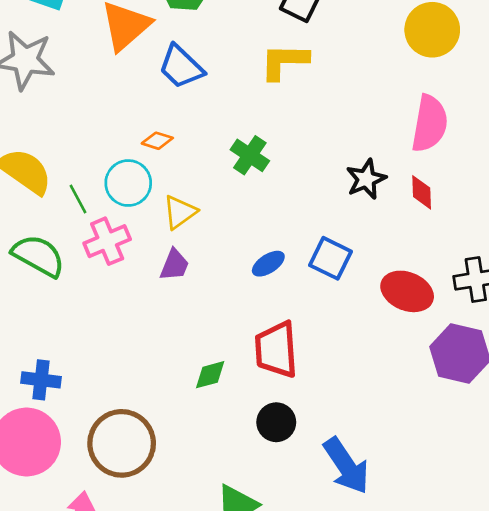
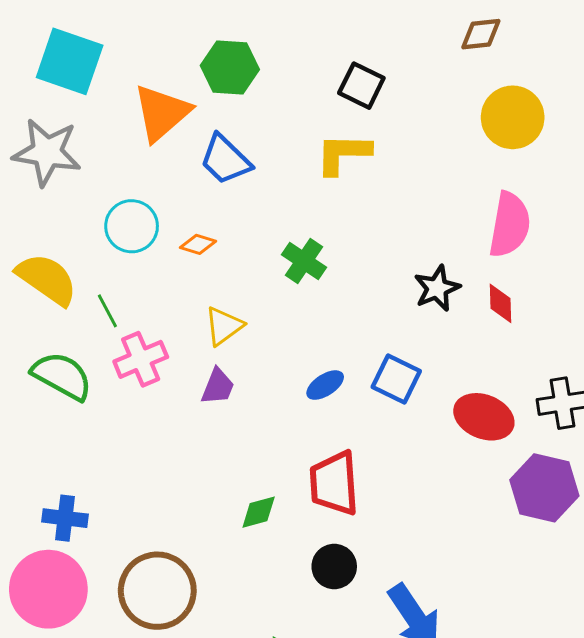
cyan circle: (128, 183) -> (132, 226), moved

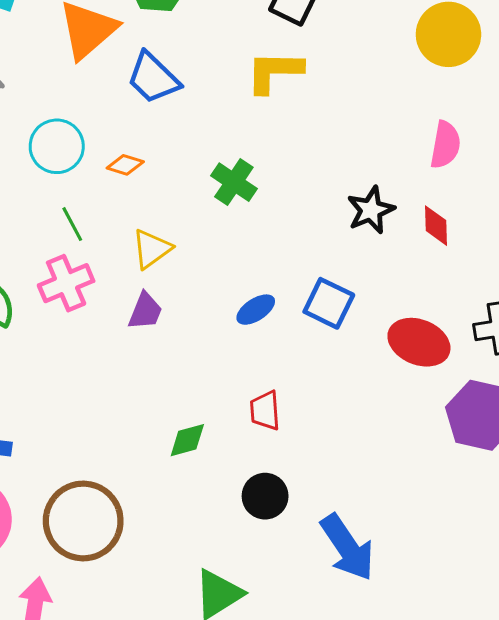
pink semicircle: (510, 225) -> (445, 145), size x0.7
green line: (107, 311) -> (72, 224), moved
red trapezoid: (334, 483) -> (265, 411), size x0.6

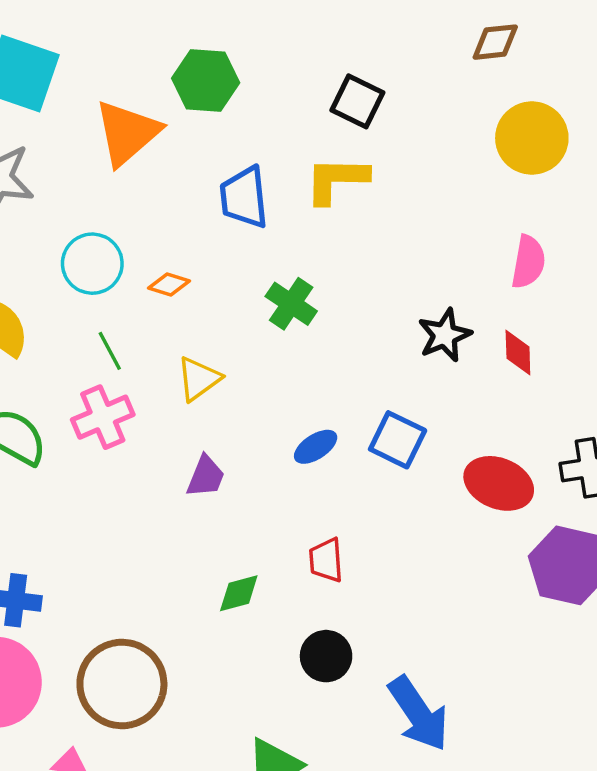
blue trapezoid: (153, 78) -> (244, 197), moved, turned 40
purple trapezoid: (145, 311) -> (206, 476), moved

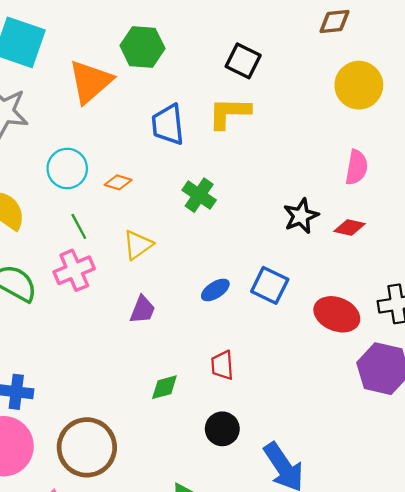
red diamond: (518, 353) -> (350, 227), turned -76

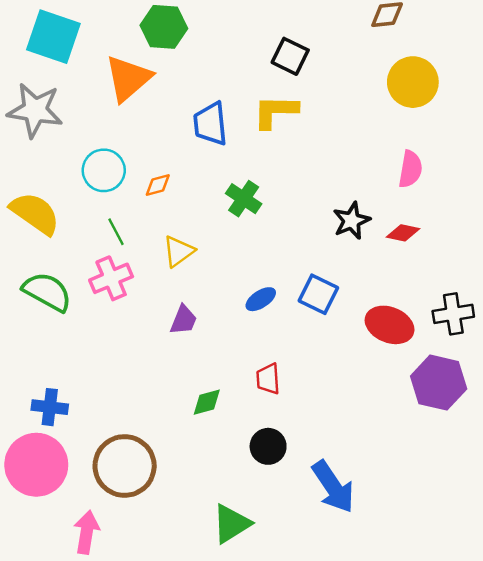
green hexagon: (142, 47) -> (164, 27), moved
orange diamond: (118, 182) -> (158, 185), turned -32

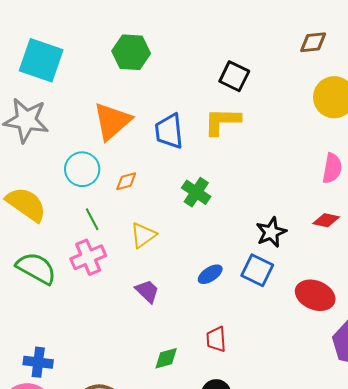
orange triangle: (128, 78) -> (112, 121), moved
black star: (352, 221) -> (271, 232), moved
purple trapezoid: (183, 320) -> (147, 291), turned -68

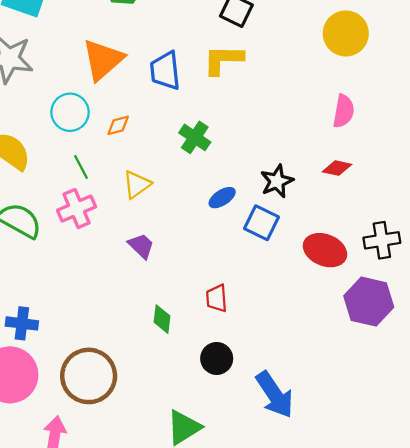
blue ellipse: (210, 274) -> (222, 198), moved
green diamond: (166, 358) -> (162, 319), turned -68

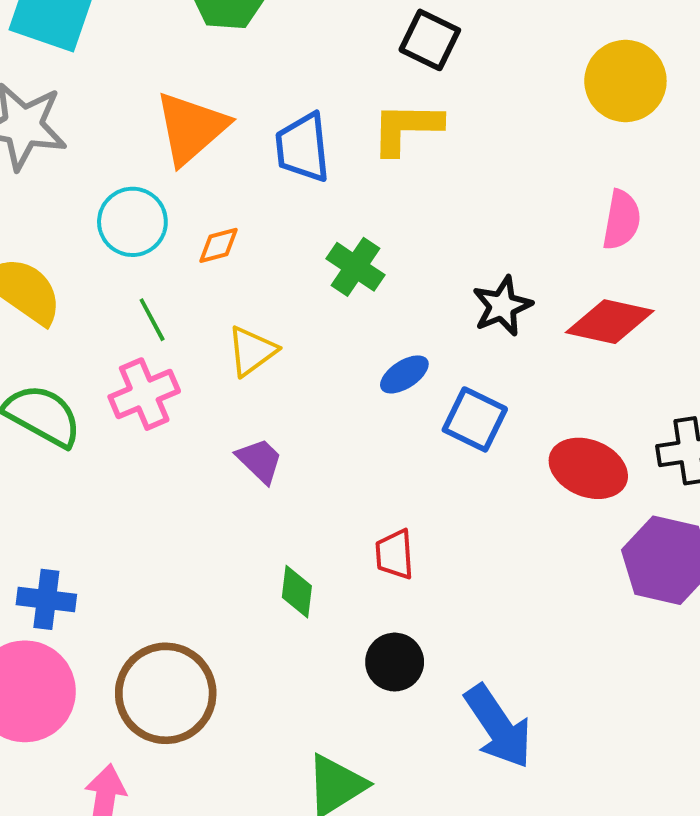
red diamond: (337, 168) -> (610, 322), size x1.6
black star: (277, 181) -> (502, 306), moved

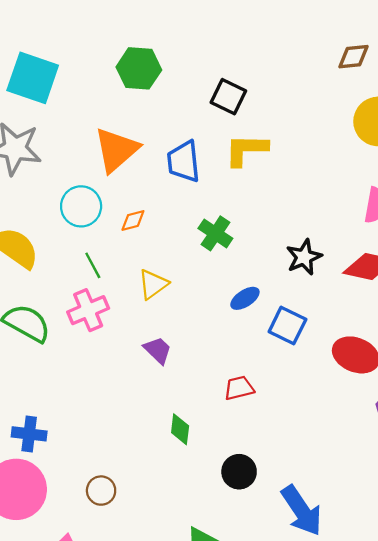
black square: (430, 40) -> (228, 97), moved
red trapezoid: (395, 554) -> (239, 388), moved, turned 80
brown circle: (166, 693) -> (101, 491), size x0.5

